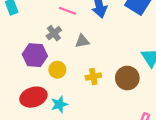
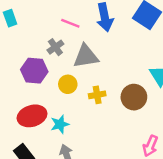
gray triangle: (82, 41) -> (86, 56), size x1.6
yellow circle: (57, 70) -> (68, 84), moved

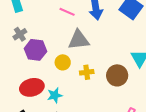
gray cross: (55, 47) -> (20, 34), moved

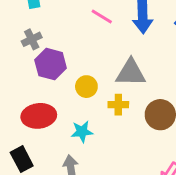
gray triangle: (79, 40) -> (131, 73), moved
cyan star: (55, 95) -> (82, 132), moved

